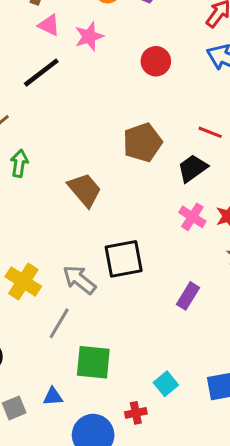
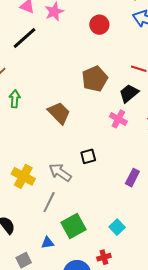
pink cross: (192, 217) -> (118, 119), moved
black square: (124, 259) -> (88, 156), size x0.6
green square: (93, 362) -> (73, 226), turned -30
cyan square: (166, 384) -> (117, 227), moved
blue triangle: (53, 397) -> (48, 243), moved

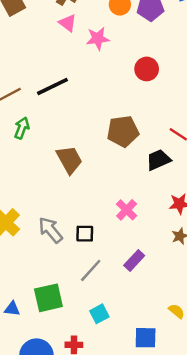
black line: (24, 38) -> (52, 87), moved
pink cross: (118, 119) -> (127, 210), moved
black square: (88, 156) -> (85, 234), moved
gray line: (49, 202) -> (91, 270), moved

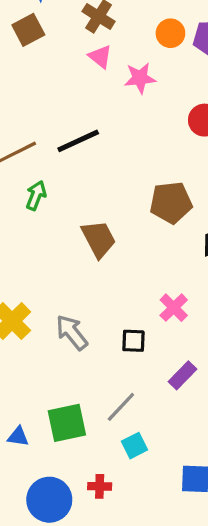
black square: (85, 234) -> (133, 341), moved
gray line: (91, 270) -> (121, 407), moved

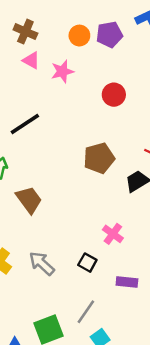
brown trapezoid: (99, 239) -> (29, 200), moved
black square: (133, 341) -> (87, 263), turned 36
purple rectangle: (182, 375) -> (127, 282), turned 60

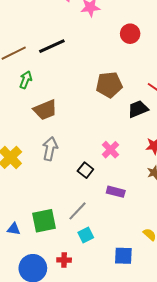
brown trapezoid: (29, 200) -> (45, 110), turned 95
gray arrow: (42, 263) -> (50, 149), moved, turned 50

